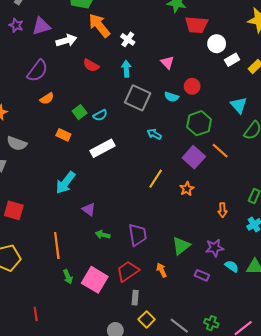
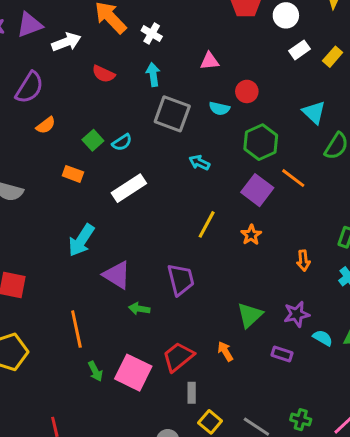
white circle: (217, 44) -> (286, 15), moved
pink triangle: (167, 62) -> (210, 61), turned -48
purple triangle: (89, 209) -> (117, 275), size x1.5
purple trapezoid: (138, 235) -> (181, 280), moved

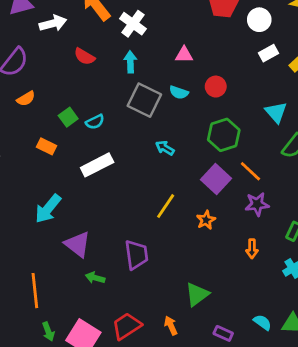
white cross: (152, 34) -> (133, 24), size x1.4
cyan semicircle: (219, 108) -> (179, 92), moved
purple star: (297, 314) -> (257, 204), moved

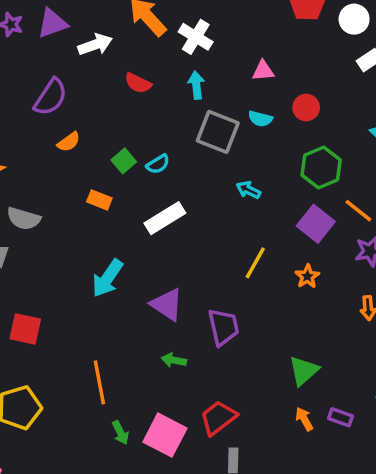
purple triangle: (78, 244) -> (167, 304), moved
orange arrow: (171, 326) -> (304, 419), moved

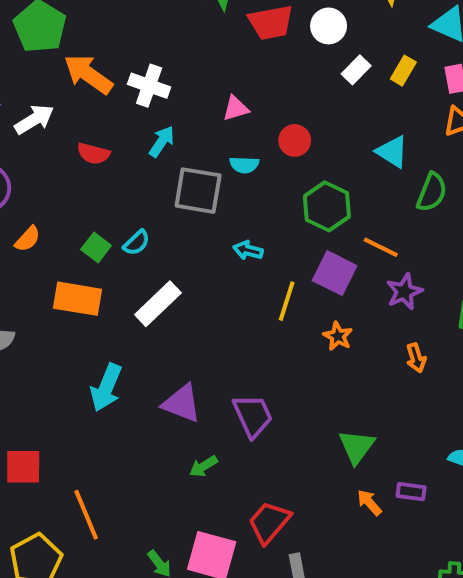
cyan arrow: (196, 85) -> (162, 142), turned 52
orange rectangle: (99, 200) -> (77, 299), size x1.6
yellow line: (255, 263) -> (287, 301), moved
green arrow: (174, 360) -> (203, 466), turned -30
orange line: (99, 382) -> (86, 515), moved

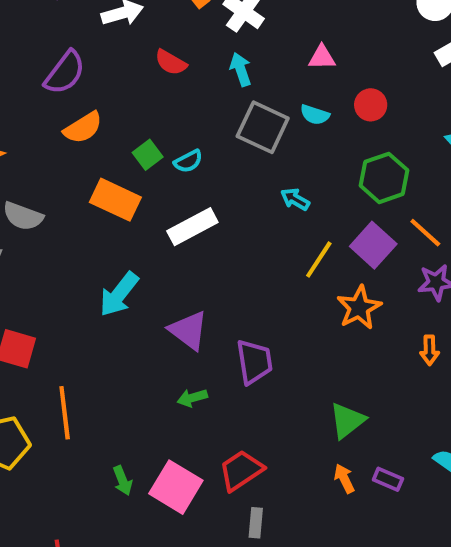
cyan arrow: (162, 142) -> (241, 69), turned -68
orange semicircle: (28, 239) -> (83, 128), size x1.4
orange star: (338, 336) -> (359, 308), size x1.5

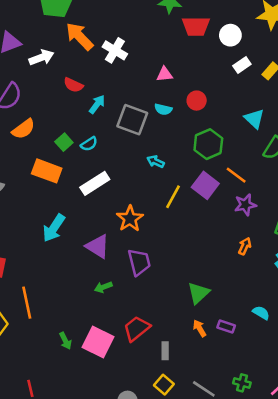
cyan arrow: (241, 69) -> (97, 104), moved, turned 60
orange star: (359, 308) -> (130, 219), moved
orange arrow: (429, 350) -> (245, 246), turned -150
gray rectangle: (256, 523) -> (165, 351), moved

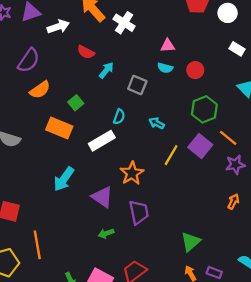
white rectangle: (242, 65) -> (237, 49), moved, turned 64
cyan semicircle: (163, 109) -> (165, 68), moved
gray square: (132, 120) -> (137, 85), size x0.7
cyan semicircle: (89, 144) -> (119, 117), moved, turned -40

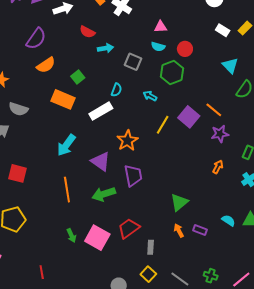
cyan arrow: (106, 70) -> (105, 48), turned 42
green hexagon: (204, 109) -> (172, 72), moved
green arrow: (106, 233) -> (104, 194), size x1.6
orange line: (37, 245) -> (67, 190), moved

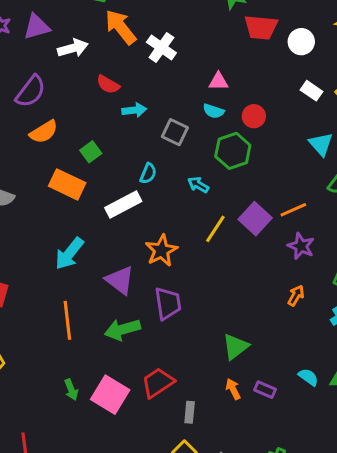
orange line: (214, 110) -> (293, 210), turned -66
purple star: (220, 134) -> (301, 246), turned 30

